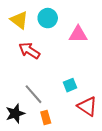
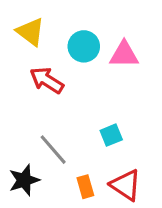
cyan circle: (48, 18) -> (84, 46), moved
red triangle: (87, 106) -> (126, 185), moved
orange rectangle: (46, 118) -> (85, 187), moved

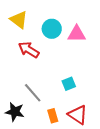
black star: (24, 180) -> (15, 112), turned 30

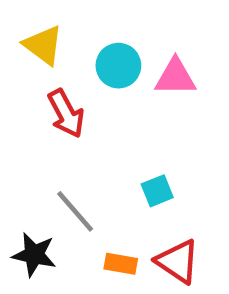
red arrow: (29, 50) -> (66, 113), turned -150
orange rectangle: (53, 116) -> (121, 264), turned -64

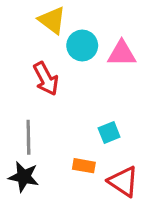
yellow triangle: (43, 45) -> (52, 20), moved
gray line: (75, 211) -> (28, 137), moved, turned 40
orange rectangle: (121, 264) -> (84, 166), moved

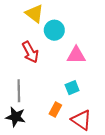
pink triangle: (122, 53) -> (76, 55), moved
orange rectangle: (84, 166) -> (55, 110), turned -72

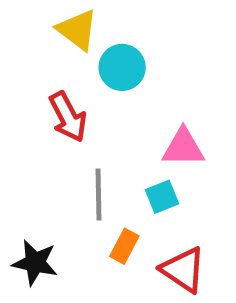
pink triangle: (76, 55) -> (183, 147), moved
gray line: (19, 91) -> (99, 194), moved

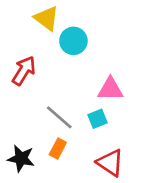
red arrow: (68, 117) -> (24, 71), moved, turned -120
gray line: (99, 194) -> (59, 117), turned -48
orange rectangle: (124, 246) -> (58, 149), moved

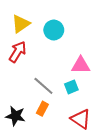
yellow triangle: (47, 18) -> (21, 24), moved, turned 48

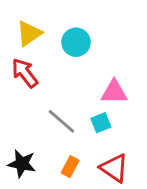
red arrow: (18, 52) -> (25, 73), turned -70
orange rectangle: (42, 109) -> (70, 167), moved

